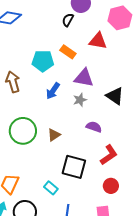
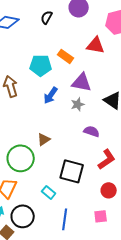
black semicircle: (68, 20) -> (47, 17), moved
green circle: (23, 131) -> (21, 158), moved
brown triangle: (54, 135) -> (44, 139), moved

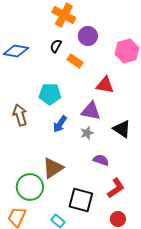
red triangle: (96, 45) -> (105, 85), moved
orange rectangle: (66, 56) -> (75, 61), moved
brown triangle: (44, 139) -> (53, 168), size x1.6

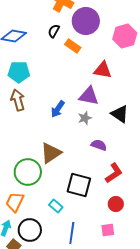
purple circle: (88, 36) -> (86, 21), size x1.4
cyan pentagon: (50, 94) -> (19, 72), moved

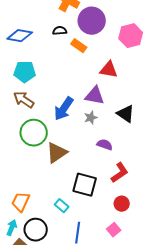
black semicircle: (54, 31) -> (60, 31), turned 56
brown arrow: (18, 100) -> (24, 100), turned -40
blue arrow: (58, 109) -> (64, 109), size x1.4
green circle: (28, 172) -> (34, 133), moved
pink square: (108, 230) -> (114, 230), turned -32

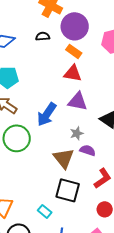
orange rectangle: (79, 46) -> (74, 51), moved
red triangle: (109, 70) -> (73, 73), moved
gray star: (91, 118) -> (77, 133), moved
brown triangle: (57, 153) -> (64, 158), moved, turned -35

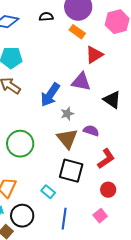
red triangle: (73, 73) -> (94, 55), moved, turned -42
gray star: (77, 133) -> (67, 114), moved
green circle: (17, 138) -> (20, 144), moved

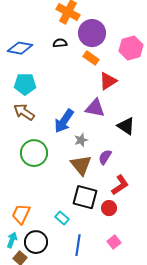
purple semicircle: (91, 131) -> (105, 157), turned -77
green circle: (20, 144) -> (34, 153), moved
red circle: (108, 190) -> (109, 208), moved

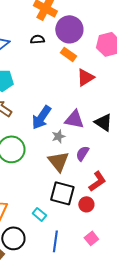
purple triangle: (95, 108) -> (74, 119), moved

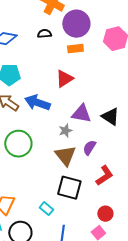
orange rectangle: (68, 54) -> (75, 49), turned -42
red triangle: (85, 77) -> (64, 79), moved
blue arrow: (41, 117) -> (37, 103), moved, turned 75
red circle: (86, 204) -> (105, 214), moved

